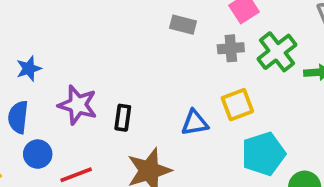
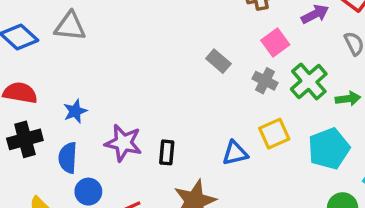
gray rectangle: (183, 25) -> (218, 61), turned 30
gray cross: (231, 48) -> (265, 81), turned 35
cyan pentagon: (263, 154) -> (329, 149), moved

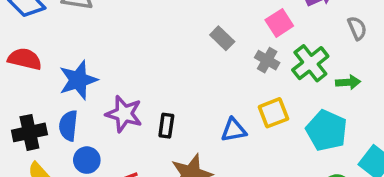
blue star: (75, 111) -> (78, 80), size x1.6
black cross: (25, 139) -> (29, 132), moved
cyan pentagon: (329, 149) -> (327, 130), turned -30

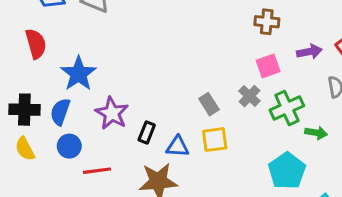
gray rectangle: (222, 38) -> (209, 104), moved
red semicircle: (25, 59) -> (36, 44), turned 48
blue star: (78, 80) -> (78, 74), turned -30
yellow square: (273, 113) -> (215, 140), moved
blue triangle: (234, 130) -> (178, 147), moved

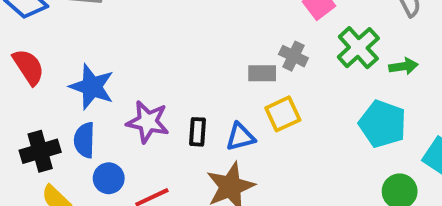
gray cross: (249, 96) -> (293, 56), moved
gray rectangle: (209, 104) -> (262, 73), turned -40

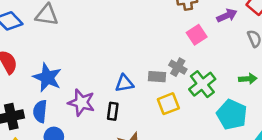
green cross: (358, 48) -> (202, 84), moved
blue triangle: (240, 137) -> (124, 83), moved

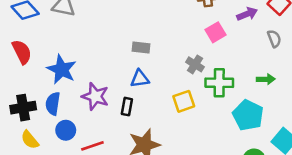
gray rectangle: (157, 77) -> (141, 48), moved
green cross: (202, 84) -> (219, 83), turned 36

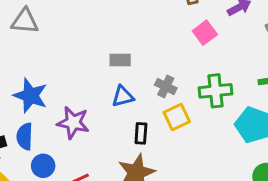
gray cross: (195, 64) -> (166, 86), moved
black rectangle: (127, 107) -> (141, 133), moved

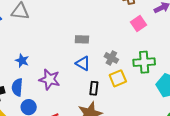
blue star: (30, 96) -> (22, 61), size x0.6
blue triangle: (123, 96) -> (83, 63), turned 42

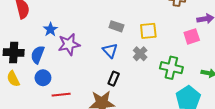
pink square: (138, 24) -> (192, 36), moved
yellow square: (118, 78) -> (148, 31), moved
purple star: (49, 79) -> (69, 44), moved, turned 30

